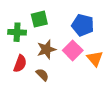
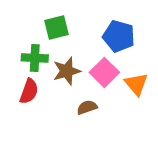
green cross: (17, 32) -> (35, 58), moved
brown semicircle: (42, 75) -> (87, 107), moved, turned -64

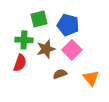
blue pentagon: (119, 36) -> (68, 25), moved
orange triangle: (136, 84) -> (91, 78), moved

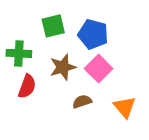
green cross: (24, 40) -> (19, 53), moved

